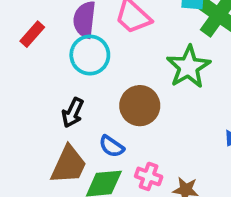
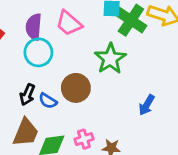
blue semicircle: (112, 146) -> (48, 101), moved
pink cross: (149, 176) -> (84, 139), turned -36

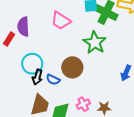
purple semicircle: (34, 27) -> (23, 27), moved
cyan circle: (38, 52) -> (32, 64), moved

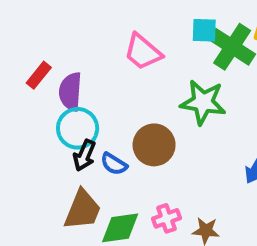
purple semicircle: (23, 27) -> (70, 92), moved
green star: (95, 43) -> (203, 102), turned -30

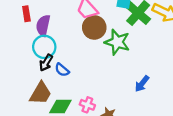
red rectangle: (39, 75) -> (26, 14), turned -56
brown circle: (154, 145) -> (94, 27), moved
pink cross: (166, 218) -> (87, 105), turned 32

